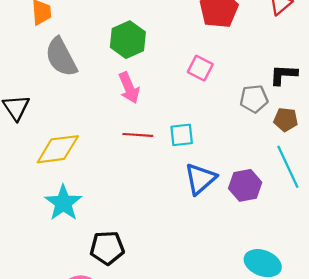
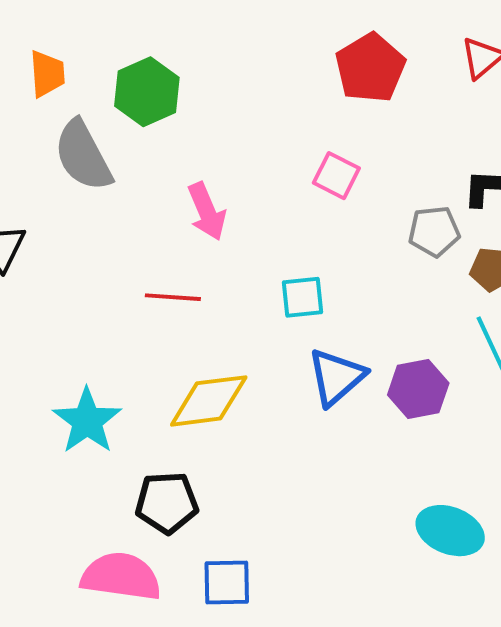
green hexagon: (128, 40) -> (147, 92), moved
red line: (138, 135) -> (173, 297), moved
yellow diamond: (58, 149) -> (209, 401), moved

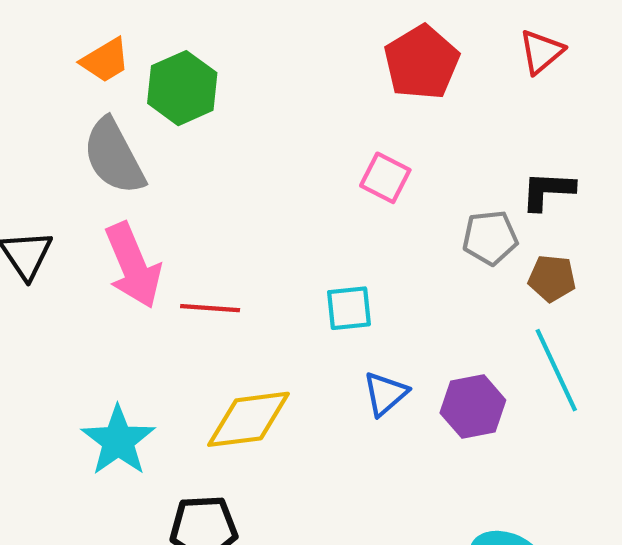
orange trapezoid: (47, 74) -> (105, 60), moved, turned 63
pink arrow: (207, 211) -> (133, 265), moved, size x1.4
blue triangle: (336, 377) -> (385, 394), size x0.7

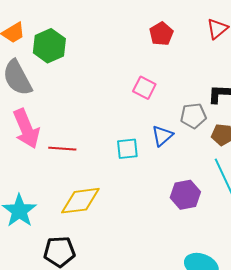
red pentagon: (422, 62) -> (161, 34), size x0.7
blue triangle: (385, 394) -> (162, 136), moved

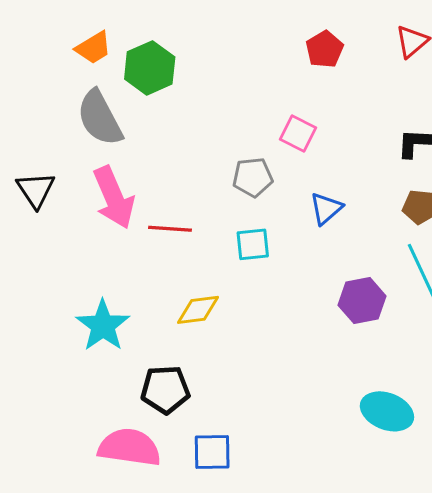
gray pentagon: (193, 116) -> (253, 177), moved
cyan square: (127, 149) -> (253, 244), moved
yellow diamond: (80, 201) -> (198, 310), size x0.7

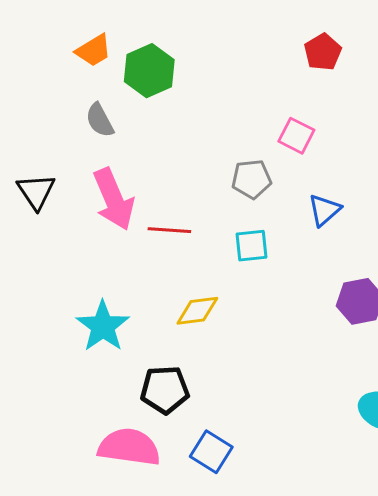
gray semicircle: (100, 118) -> (100, 120), size x0.6
blue square: (212, 452) -> (211, 452), turned 33

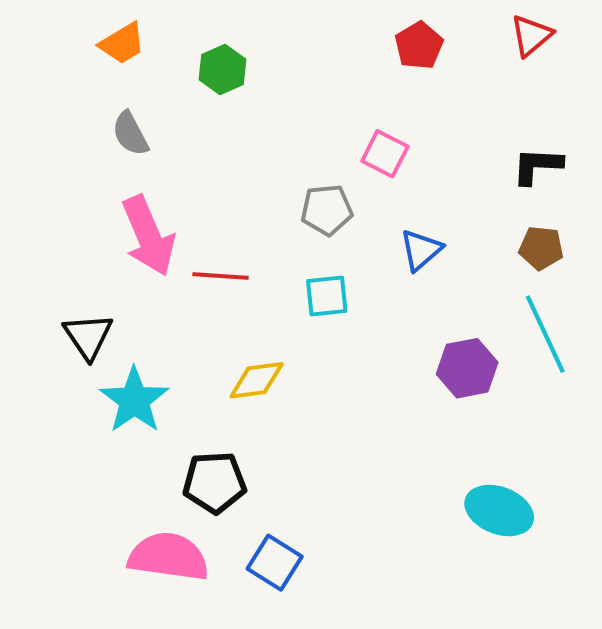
green hexagon: (149, 71) -> (223, 70), moved, size x0.7
black triangle: (36, 191) -> (88, 336), moved

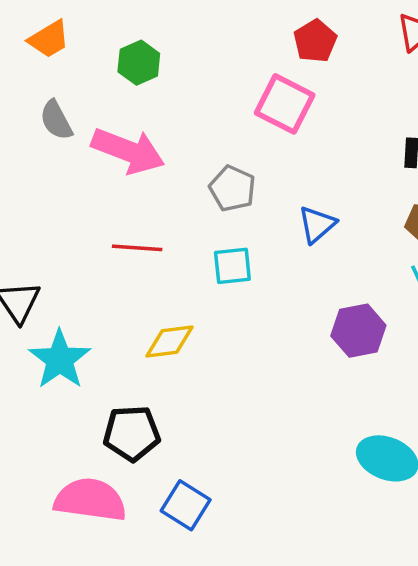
pink square: (385, 154) -> (285, 104), moved, size x1.4
gray pentagon: (327, 210) -> (232, 189), turned 30
pink arrow: (148, 236) -> (128, 151), moved, turned -46

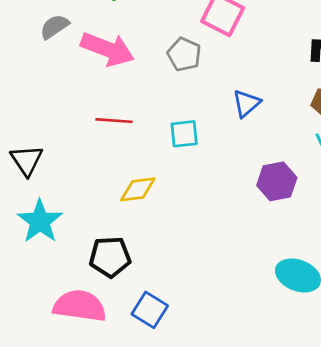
gray semicircle: (56, 120) -> (54, 27), turned 84
gray pentagon: (232, 189) -> (184, 54), moved
cyan star: (60, 359) -> (40, 221), moved

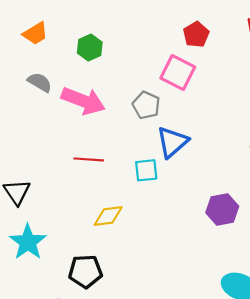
gray semicircle: (54, 27) -> (40, 82), turned 65
blue triangle: (246, 103) -> (172, 142), moved, size x1.4

